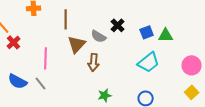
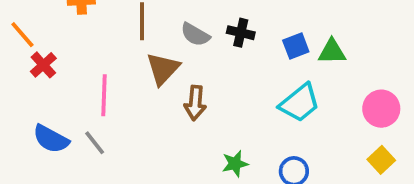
black cross: (118, 25) -> (241, 33), turned -32
gray semicircle: (99, 36) -> (195, 35), moved
green star: (105, 95) -> (235, 164), moved

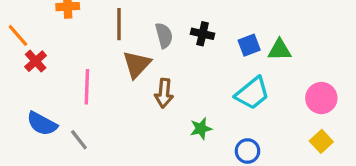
gray semicircle: (195, 35) -> (164, 35), turned -135
gray line: (95, 143) -> (79, 140), moved
green star: (235, 164) -> (201, 129), moved

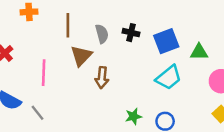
blue square: (249, 45) -> (166, 41), size x1.5
green triangle: (280, 50) -> (199, 52), moved
green star: (201, 129) -> (133, 116), moved

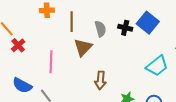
orange cross: (29, 12) -> (47, 10), moved
blue square: (166, 41) -> (148, 23), moved, turned -30
brown arrow: (102, 78) -> (100, 80), moved

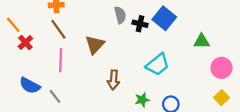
brown line: (72, 22) -> (58, 29), moved, turned -36
gray semicircle: (100, 29) -> (120, 15), moved
cyan trapezoid: (157, 66) -> (158, 65), moved

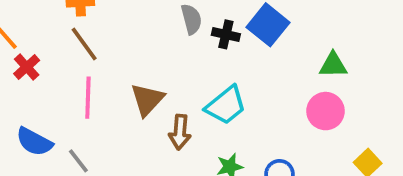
brown triangle: (95, 45) -> (147, 100), moved
cyan trapezoid: (158, 65) -> (226, 105), moved
pink circle: (222, 68) -> (326, 111), moved

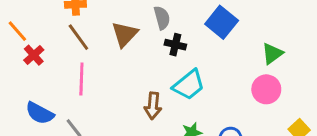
black cross: (226, 34) -> (175, 45), moved
green triangle: (333, 65) -> (272, 54), turned -35
brown triangle: (147, 100) -> (125, 34), moved

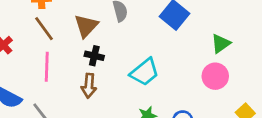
black cross: (175, 45) -> (94, 56), moved
brown arrow: (153, 106) -> (89, 86), moved

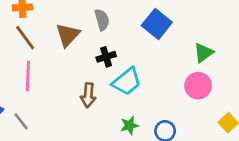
black cross: (94, 56) -> (106, 57), moved, turned -30
brown arrow: (89, 86) -> (88, 95), moved

